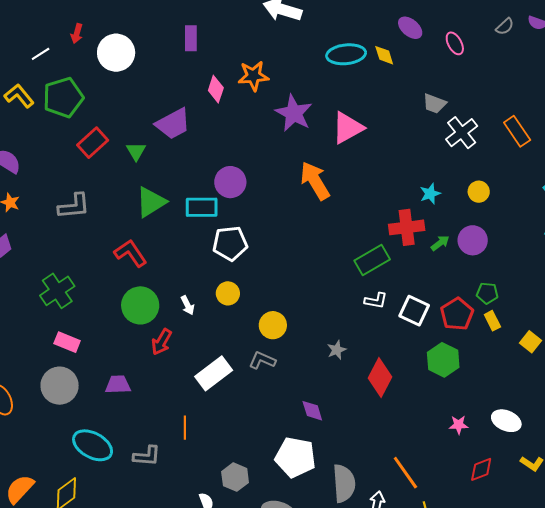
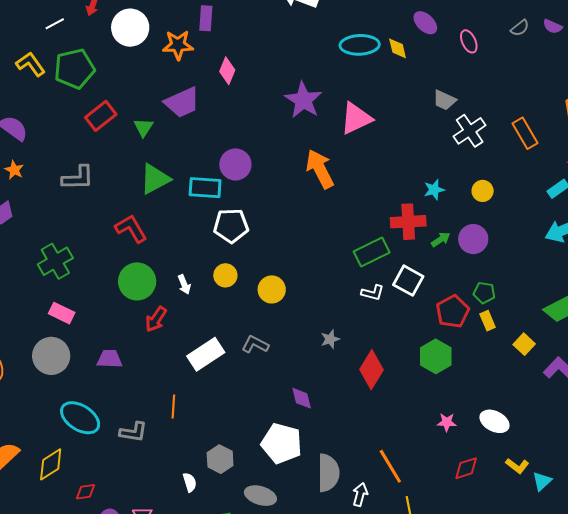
orange star: (253, 76) -> (178, 45), moved
white square: (414, 311) -> (408, 281), moved
yellow circle: (273, 325) -> (272, 289), moved

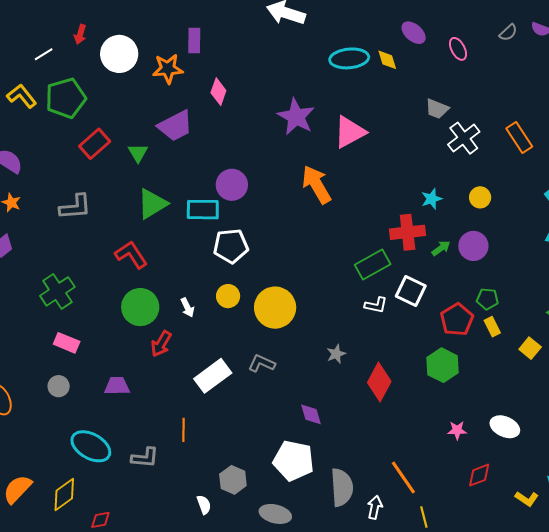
yellow circle: (272, 289) -> (275, 308), size x1.5
gray circle: (51, 356) -> (59, 386), size x0.6
yellow L-shape: (517, 466) -> (527, 499), moved

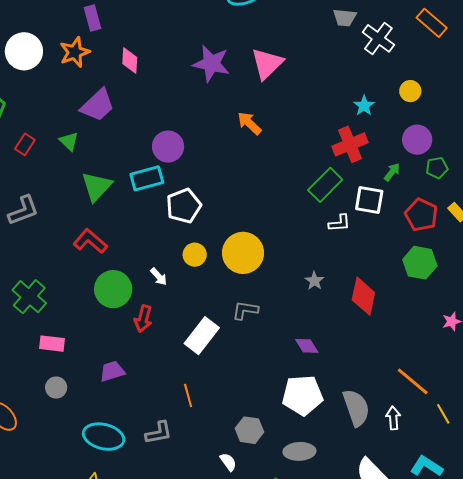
red rectangle: (95, 144) -> (25, 144), size x0.7
orange arrow: (316, 184) -> (249, 123), size x0.7
green arrow: (441, 248) -> (392, 172), moved
green pentagon: (487, 299) -> (437, 168), moved

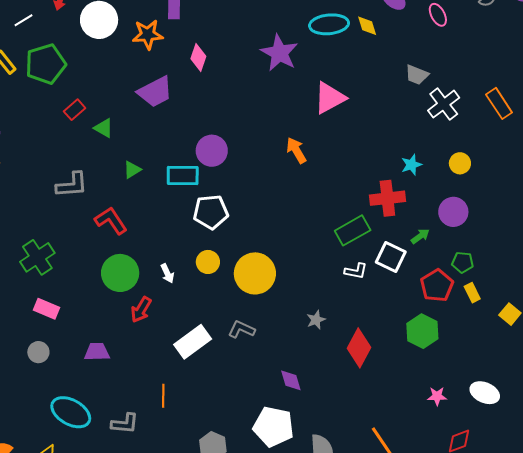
purple star: (211, 64) -> (279, 53), moved
green triangle: (69, 141) -> (104, 128), moved, turned -30
green pentagon: (437, 168) -> (463, 262), moved
green triangle: (96, 186) -> (132, 170), size x0.6
gray L-shape: (23, 210) -> (72, 185), moved

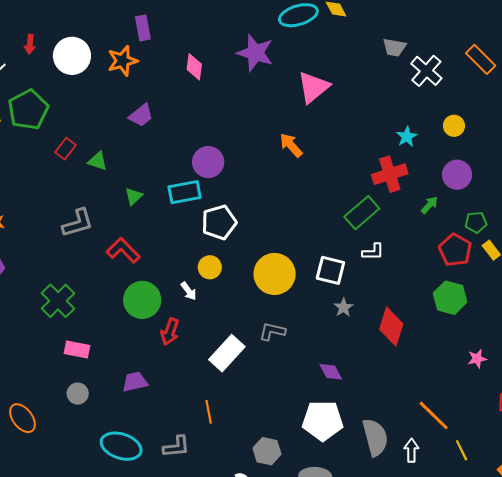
pink diamond: (198, 58) -> (194, 67), moved
purple trapezoid: (155, 92) -> (141, 115), size x0.7
white square: (391, 257) -> (330, 270), moved
yellow circle: (208, 262) -> (210, 267), moved

